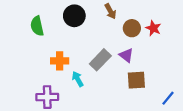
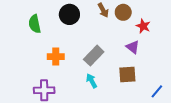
brown circle: (132, 28) -> (123, 12), moved
purple triangle: (126, 55) -> (133, 47), moved
cyan arrow: (78, 79) -> (92, 81), moved

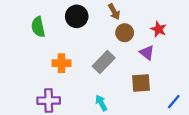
brown circle: (123, 12) -> (125, 33), moved
cyan arrow: (92, 81) -> (101, 103), moved

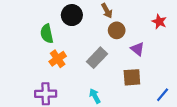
green semicircle: (38, 27) -> (47, 34), moved
red star: (159, 29) -> (159, 22), moved
orange cross: (61, 63) -> (58, 59), turned -35

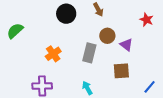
brown circle: (117, 30) -> (107, 36), moved
green semicircle: (47, 34) -> (15, 31), moved, turned 60
gray rectangle: (97, 58) -> (89, 53), turned -30

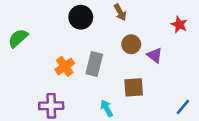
gray rectangle: (89, 53) -> (94, 64), moved
brown square: (121, 71) -> (134, 87), moved

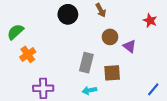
gray rectangle: (94, 64) -> (86, 63), moved
orange cross: (65, 66) -> (28, 54), moved
cyan arrow: (107, 108) -> (89, 90), turned -72

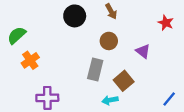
brown circle: (110, 37) -> (109, 41), moved
brown square: (112, 73) -> (124, 81), turned -36
cyan arrow: (89, 90) -> (110, 100), moved

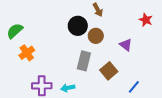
black circle: (75, 16) -> (78, 26), moved
blue line: (169, 99) -> (134, 87), moved
cyan arrow: (110, 100) -> (68, 88), moved

